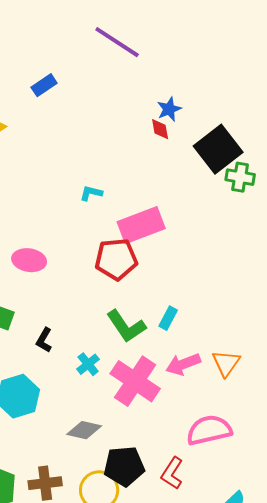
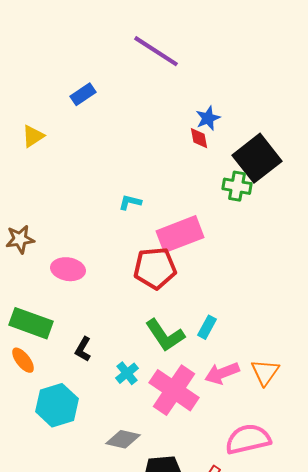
green cross: (240, 177) -> (237, 186), moved

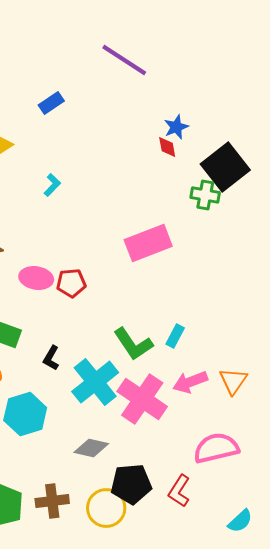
cyan L-shape: (130, 202) -> (52, 185), moved, turned 120
red pentagon: (155, 268) -> (71, 283), moved, size x0.7
cyan cross: (127, 373) -> (95, 382), size x2.0

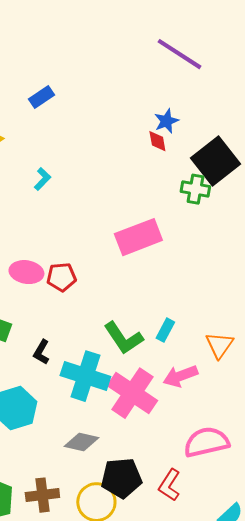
purple line: (124, 60) -> (179, 54), moved
orange triangle: (233, 381) -> (219, 345), moved
cyan cross: (95, 382) -> (85, 376), turned -33

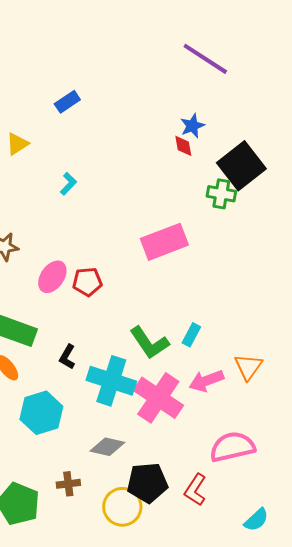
pink ellipse: (26, 272) -> (52, 277), turned -64
orange triangle: (219, 345) -> (248, 367), moved
brown cross: (42, 495) -> (68, 484), moved, size x0.7

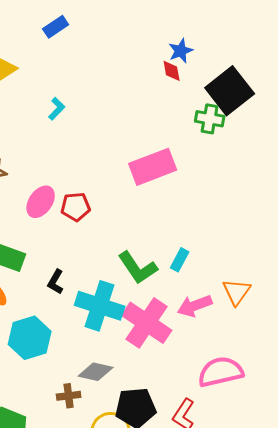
brown cross: (68, 484) -> (69, 396), moved

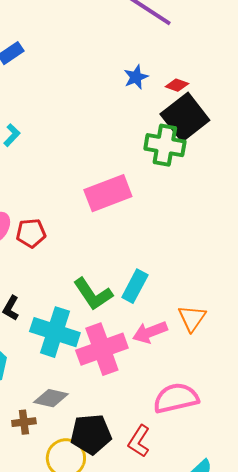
red diamond: (172, 71) -> (177, 85), moved, turned -60
green cross: (210, 119) -> (165, 145), size x1.4
cyan rectangle: (180, 260) -> (135, 286), size x1.4
pink cross: (147, 323) -> (102, 349), turned 36

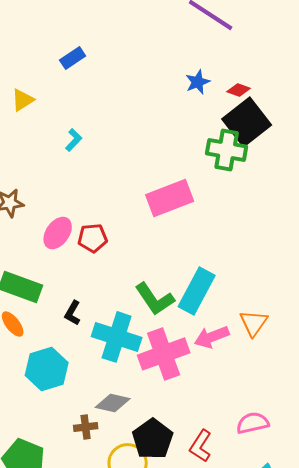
cyan rectangle: (135, 286) -> (197, 291), size x1.4
pink semicircle: (176, 398) -> (253, 423), moved, size x0.7
black pentagon: (91, 434) -> (153, 439), turned -30

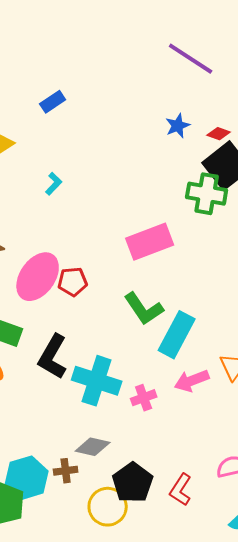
pink ellipse: (58, 233) -> (38, 277), size x1.5
green L-shape: (155, 299) -> (144, 309), moved
black L-shape: (73, 313) -> (53, 357), size x1.8
pink cross: (164, 354) -> (144, 398), size x0.5
cyan hexagon: (47, 369) -> (27, 478), moved

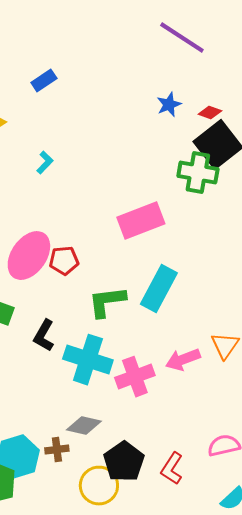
green L-shape: (144, 309) -> (107, 302), moved, turned 117
cyan rectangle: (177, 335) -> (159, 289), moved
black L-shape: (53, 357) -> (44, 336), size x0.7
pink cross: (144, 398) -> (135, 377), size x1.5

